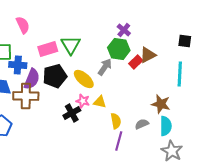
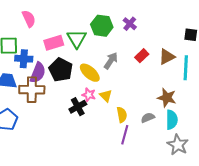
green hexagon: (119, 49) -> (102, 26), moved
brown triangle: (148, 55) -> (167, 57), moved
black pentagon: (55, 76) -> (61, 70), turned -30
yellow triangle: (100, 102) -> (106, 96), turned 32

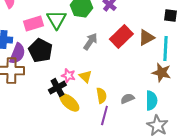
red rectangle: (142, 56) -> (121, 37), size x1.6
yellow ellipse: (90, 73) -> (69, 103), moved
brown star: (167, 98) -> (161, 73), moved

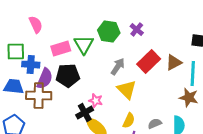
black pentagon: (40, 51) -> (68, 76), turned -30
yellow triangle: (85, 77) -> (127, 90), moved, size x1.5
yellow semicircle: (101, 96) -> (129, 121), turned 35

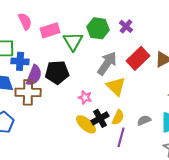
pink rectangle: (61, 49) -> (50, 30), moved
gray arrow: (118, 67) -> (107, 63), size x1.4
black cross: (85, 113) -> (100, 118), moved

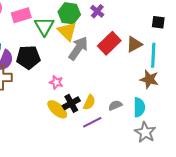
yellow triangle: (116, 86) -> (67, 31), moved
purple line: (121, 137) -> (92, 122), turned 48

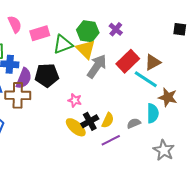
black square: (158, 22) -> (180, 29), moved
green triangle: (44, 26) -> (63, 44), turned 40
cyan line: (153, 55) -> (146, 79), moved, turned -60
cyan semicircle: (139, 107) -> (153, 113), moved

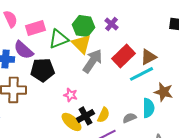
purple semicircle: (24, 78) -> (24, 50), moved, turned 110
cyan line: (146, 79) -> (142, 74), turned -60

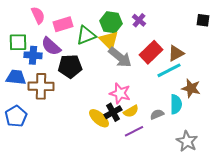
gray arrow: (92, 61) -> (120, 57), turned 95
pink star: (70, 95) -> (120, 93), moved, size x1.5
yellow semicircle: (104, 115) -> (131, 111), turned 35

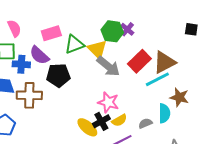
pink semicircle: (38, 15) -> (14, 28), moved
green hexagon: (111, 22) -> (112, 31), moved
brown triangle: (176, 53) -> (164, 62), size x1.4

